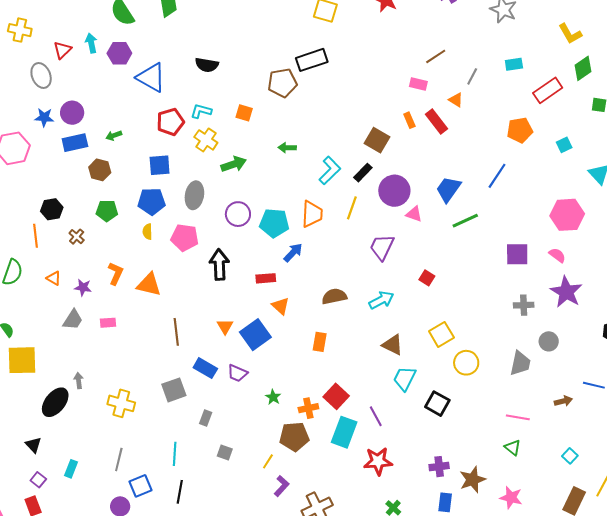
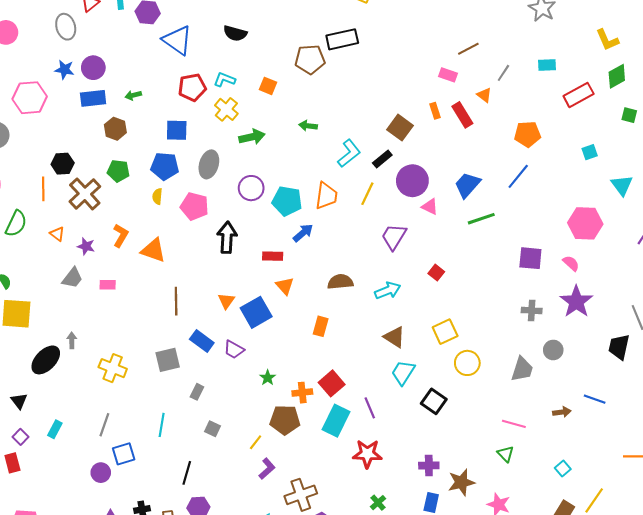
orange pentagon: (520, 130) -> (527, 134), moved
brown cross: (77, 237) -> (85, 194), size x2.0
black line: (180, 492) -> (187, 473), moved

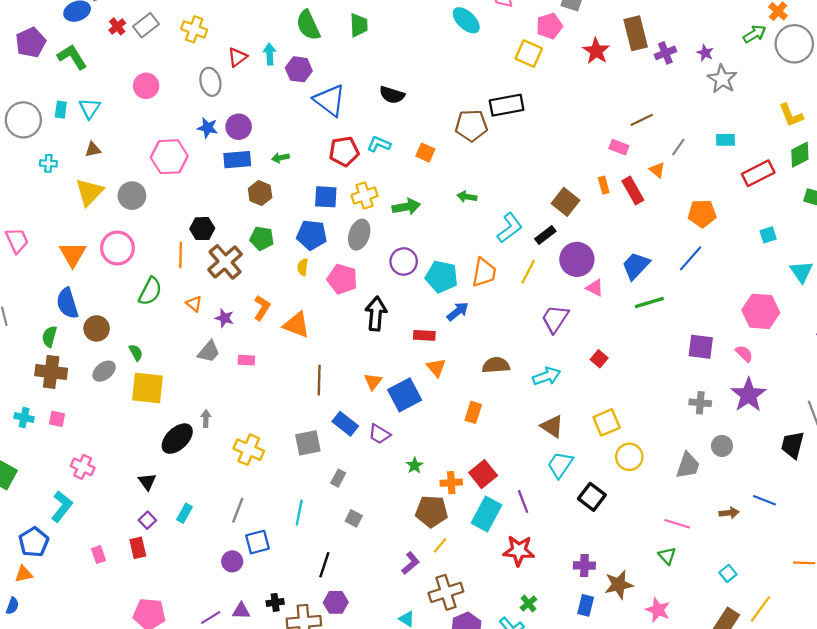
yellow cross: (226, 109) -> (365, 196), moved, turned 30
yellow line: (256, 442) -> (440, 545), moved

